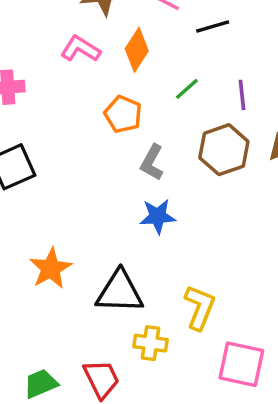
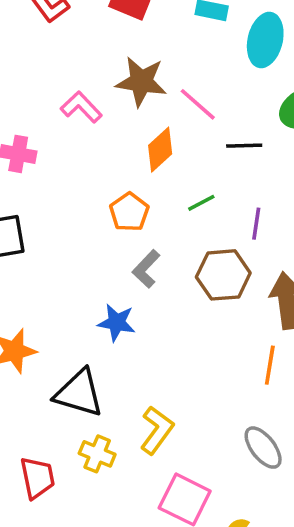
pink L-shape: (80, 49) -> (81, 107), moved
blue star: (158, 216) -> (117, 323), moved

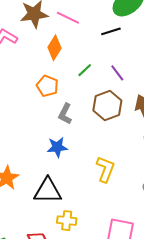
black line: (244, 146) -> (111, 31), moved
purple line: (256, 224) -> (117, 73), turned -30
yellow L-shape: (157, 430) -> (105, 169), moved

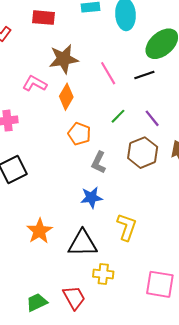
pink line: (68, 18) -> (108, 73), moved, turned 35
orange diamond: (55, 48) -> (66, 97), moved
yellow L-shape: (105, 169) -> (127, 227), moved

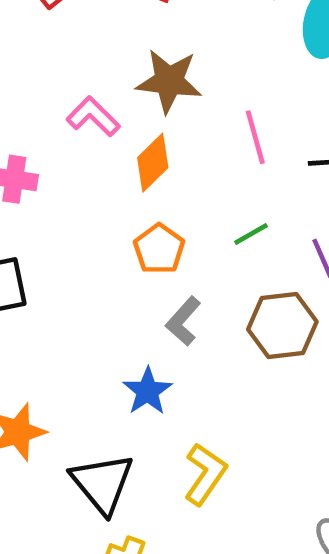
blue star: (91, 198) -> (148, 391), turned 30
black triangle: (83, 243) -> (102, 483), turned 36

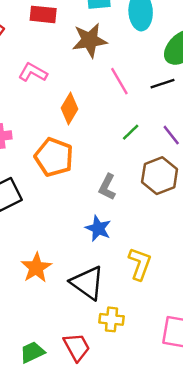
brown star: (169, 81) -> (90, 40), moved
pink L-shape: (93, 116) -> (33, 72), moved
orange pentagon: (159, 249) -> (54, 157), moved, size x1.4

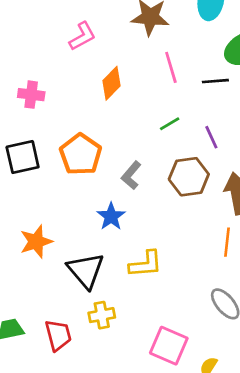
pink L-shape: (33, 72) -> (82, 36), turned 108
orange pentagon: (54, 157) -> (81, 154), moved
yellow L-shape: (140, 264) -> (146, 264), turned 52
yellow cross: (112, 319) -> (102, 315), turned -30

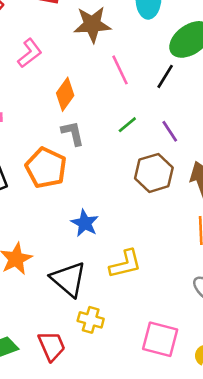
black line: (215, 81) -> (165, 76), turned -45
gray L-shape: (131, 175) -> (73, 133), moved, turned 136
yellow cross: (102, 315) -> (91, 320), turned 35

